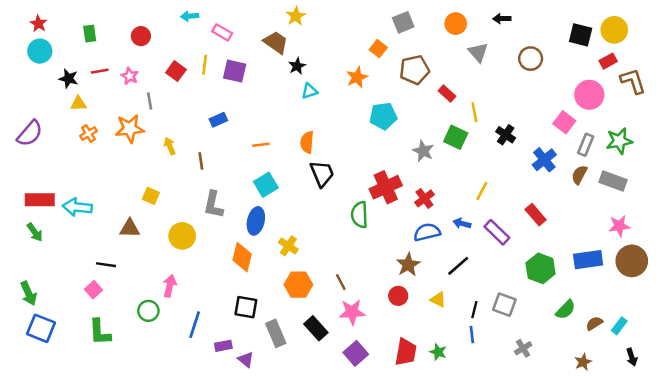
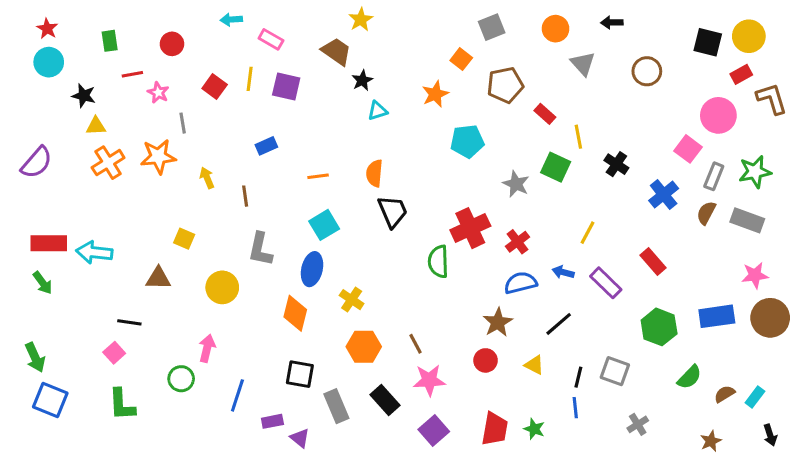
red line: (100, 71) -> (132, 74), moved
orange cross: (88, 133) -> (108, 163), size x1.5

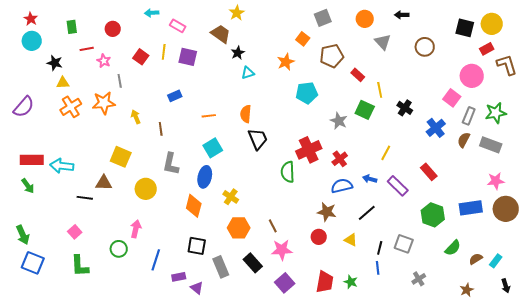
yellow square: (184, 239) -> (121, 157), size x1.5
black line: (129, 322) -> (85, 198), moved
brown star: (498, 322) -> (327, 212), turned -30

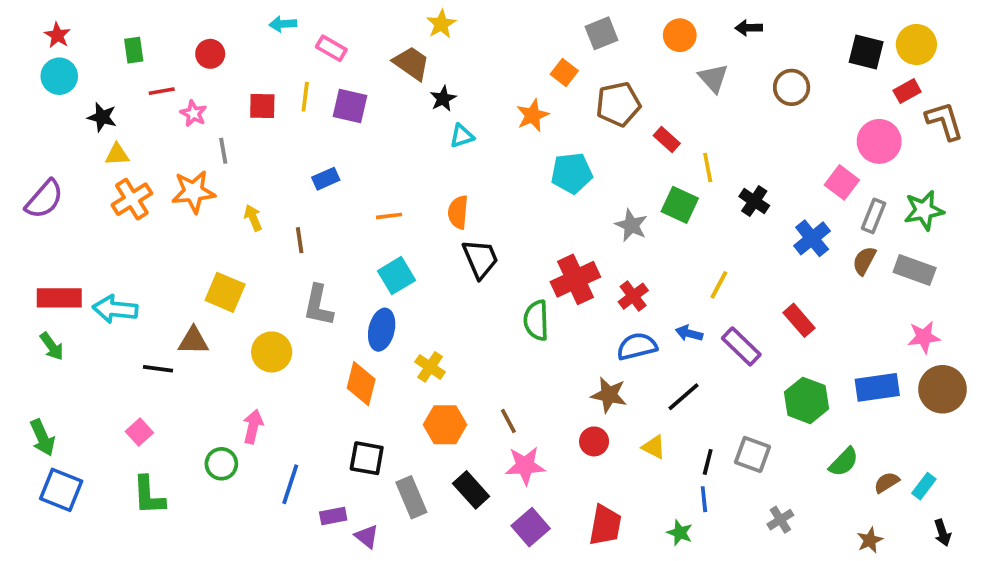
red square: (141, 57) -> (262, 106), turned -35
green star: (351, 282) -> (680, 533), moved

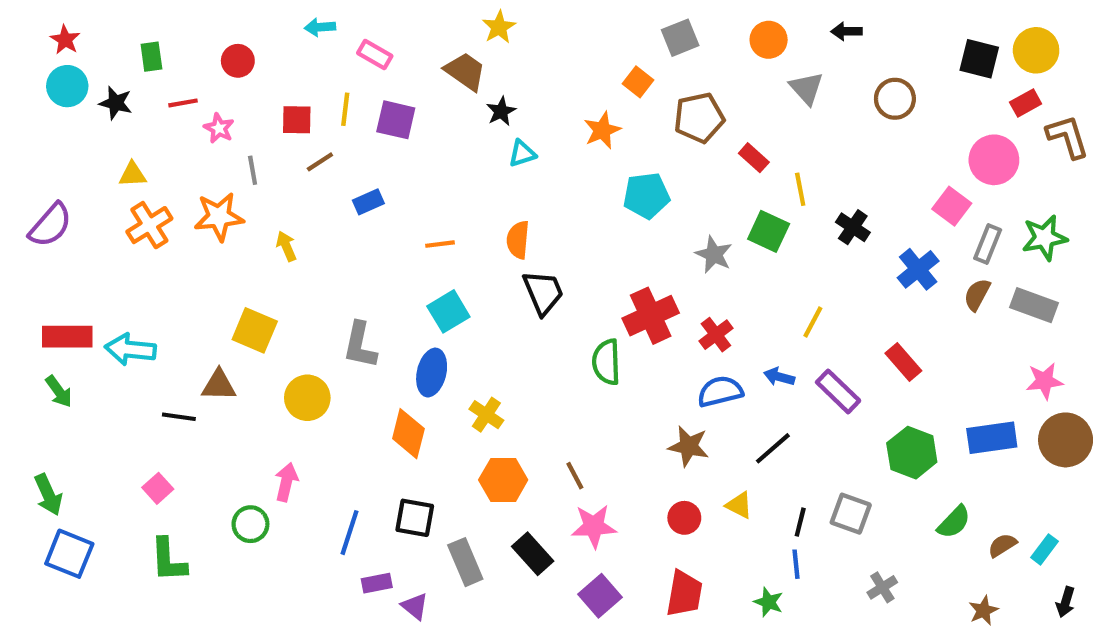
black star: (102, 117) -> (116, 103), moved
brown line: (300, 240) -> (320, 162), moved, turned 65
red circle: (594, 441) -> (684, 518), moved
blue line: (290, 484) -> (349, 533), moved
black arrow: (942, 533) -> (1066, 602), turned 35

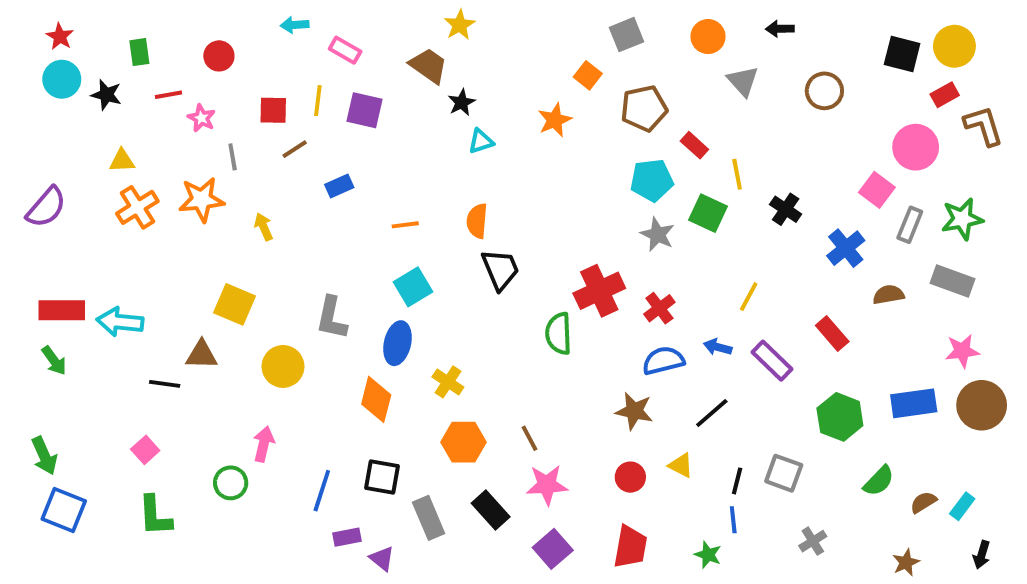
cyan pentagon: (646, 196) -> (652, 180), moved
brown semicircle: (977, 295) -> (888, 295), moved, turned 52

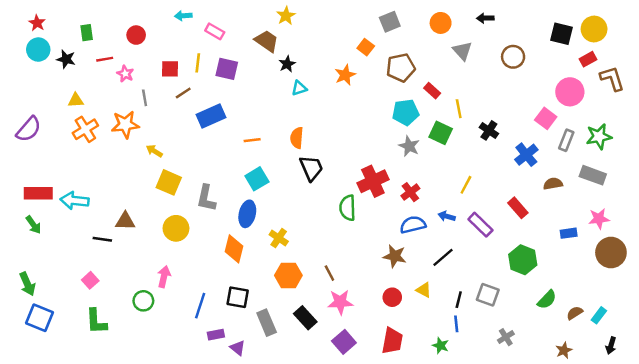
blue rectangle: (339, 186) -> (211, 116), size x1.6
yellow arrow: (264, 227) -> (154, 151), moved, turned -35
yellow square: (234, 304) -> (169, 182), moved
blue rectangle: (914, 403) -> (569, 233), moved, size x0.6

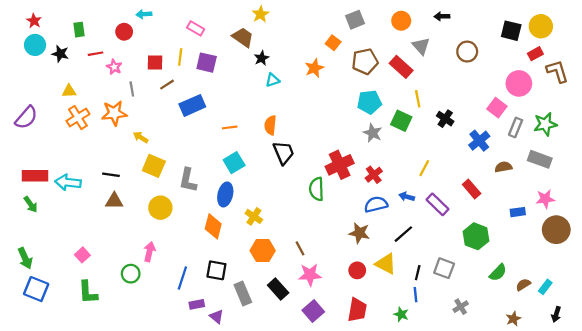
cyan arrow: (183, 16) -> (144, 14), moved
red rectangle: (432, 91) -> (401, 67), moved, size x1.5
black line: (102, 239) -> (111, 175), moved
yellow triangle: (424, 290) -> (386, 264), size x1.5

